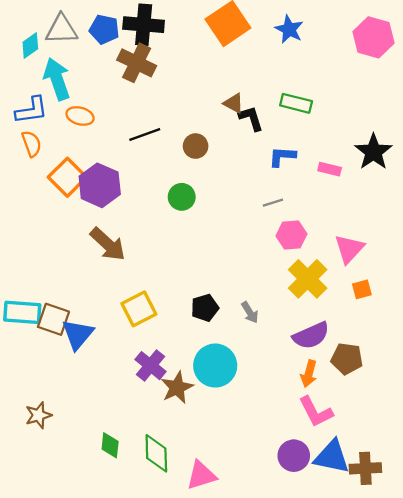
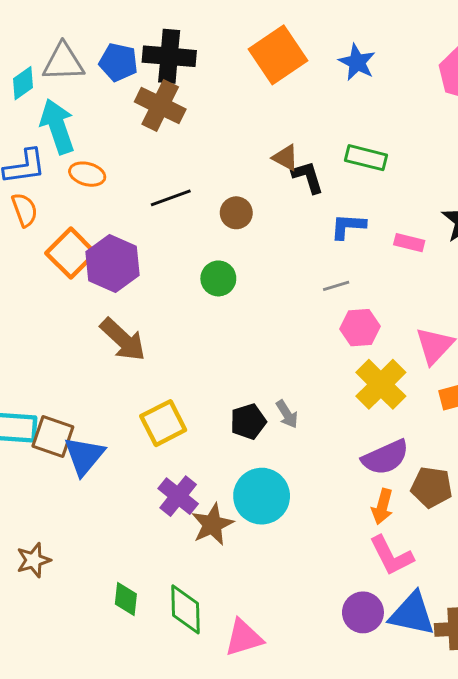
gray arrow: (250, 312) -> (287, 414), moved

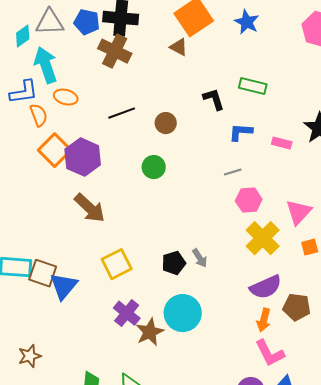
brown triangle: (285, 158) -> (179, 47), moved
orange semicircle: (25, 210) -> (39, 115), moved

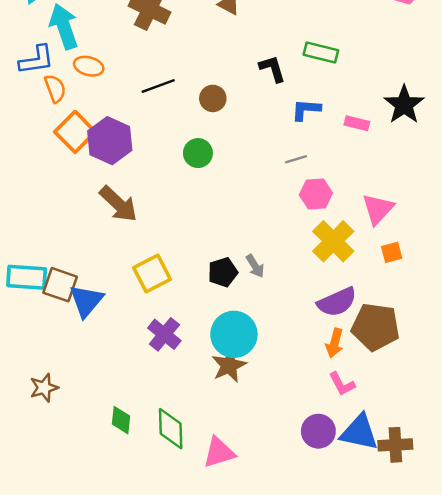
brown pentagon: (297, 307) -> (375, 327), size x1.4
brown star: (150, 332) -> (229, 365), moved
pink L-shape: (270, 353) -> (342, 384), size x0.7

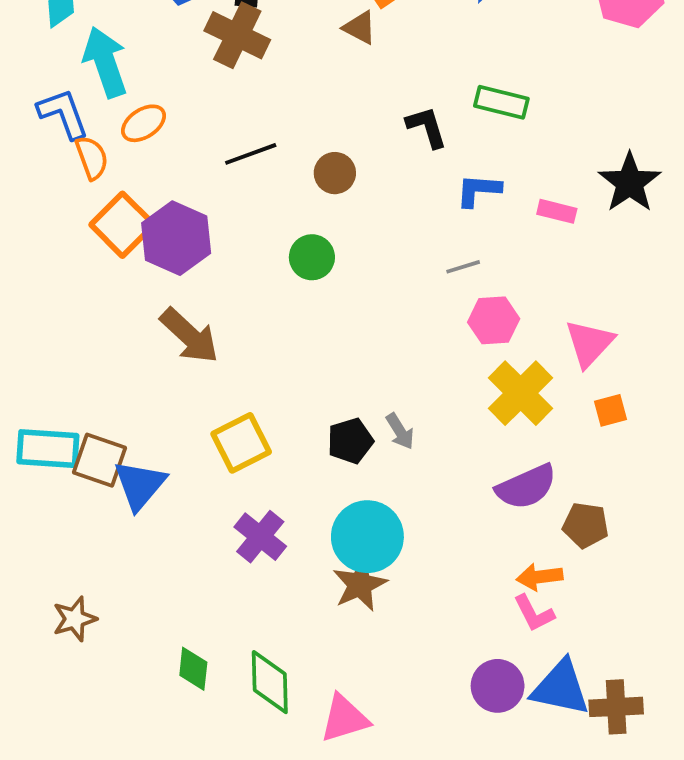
blue L-shape: (37, 60) -> (63, 114), turned -102
orange ellipse: (89, 66) -> (144, 123), turned -48
brown pentagon: (375, 327) -> (586, 525), size x0.6
orange arrow: (335, 343) -> (540, 577), moved, turned 68

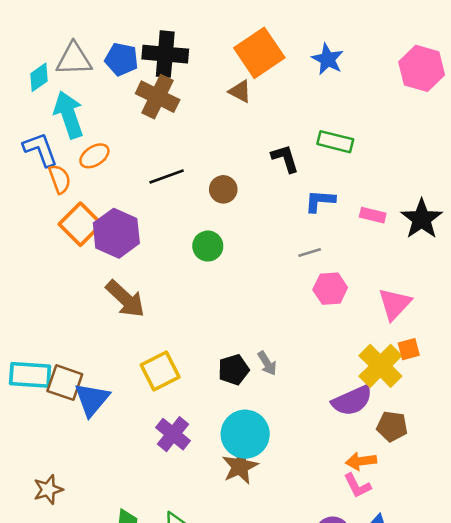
black star: (630, 183) -> (422, 219), moved
yellow cross: (521, 393) -> (380, 366), moved

